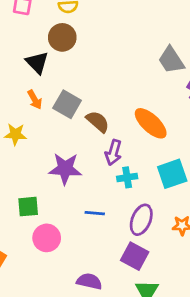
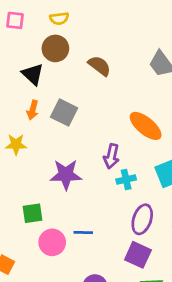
orange arrow: (35, 100) -> (33, 110), turned 48
brown semicircle: (98, 122) -> (99, 66), moved
blue line: (95, 213) -> (83, 232), moved

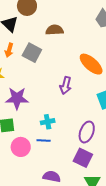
brown semicircle: (99, 66) -> (55, 30), moved, turned -42
purple star: (66, 175) -> (17, 98), moved
cyan cross: (126, 179) -> (48, 122), moved

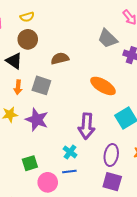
purple arrow: (66, 85) -> (87, 126), moved, size x1.4
purple star: (17, 98) -> (37, 120), moved, turned 30
cyan cross: (48, 122) -> (70, 152), turned -32

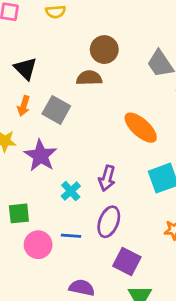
brown circle: (28, 39) -> (104, 50), moved
purple arrow: (87, 126) -> (107, 178), size x0.7
cyan cross: (70, 152) -> (71, 191), moved
purple ellipse: (111, 155) -> (109, 222), moved

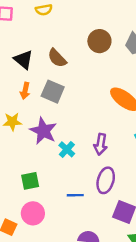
brown circle: (104, 50) -> (99, 41), moved
brown semicircle: (89, 78) -> (57, 58), moved, turned -126
cyan cross: (71, 191) -> (67, 149), moved
pink circle: (38, 245) -> (33, 213), moved

